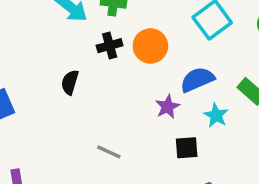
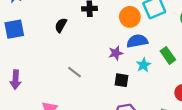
orange circle: (150, 46) -> (130, 17), moved

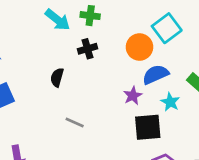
gray line: (75, 72) -> (75, 123), moved
black square: (122, 80) -> (148, 127), size x1.5

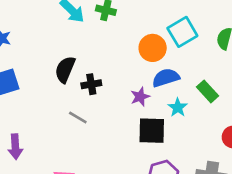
black cross: (87, 49) -> (91, 84), moved
black semicircle: (57, 77) -> (65, 69), size x1.4

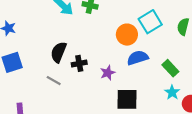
purple star: (140, 97) -> (108, 73), moved
cyan star: (178, 107) -> (172, 92), moved
gray line: (78, 117) -> (54, 81), moved

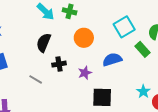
orange circle: (127, 35) -> (84, 38), moved
black semicircle: (59, 52) -> (44, 43), moved
green rectangle: (170, 68) -> (142, 49), moved

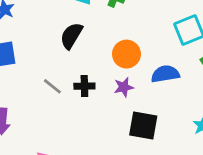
orange circle: (84, 38) -> (126, 54), moved
black cross: (59, 64) -> (84, 86), moved

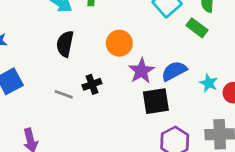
blue semicircle: (165, 74) -> (174, 71), moved
purple star: (124, 87) -> (141, 71), moved, size x1.4

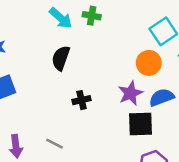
orange circle: (119, 43) -> (149, 63), moved
gray line: (64, 94) -> (55, 144), moved

